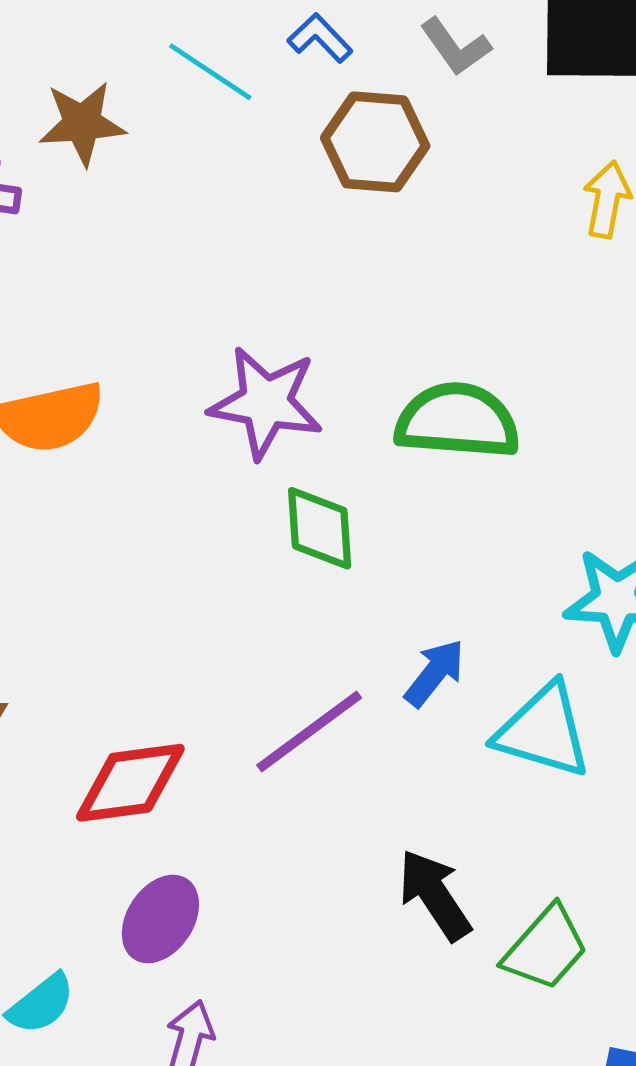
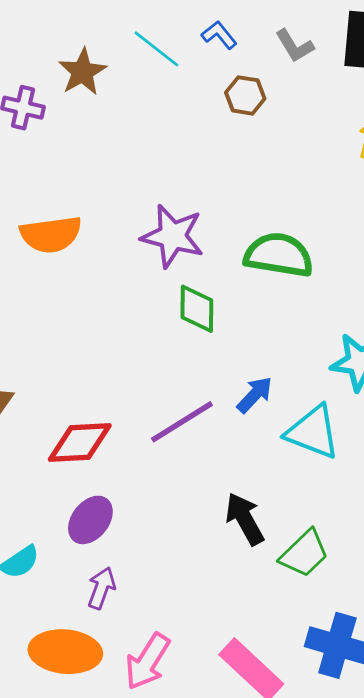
brown star: (82, 123) -> (83, 72), turned -30
brown hexagon: (375, 142) -> (245, 95), size x0.7

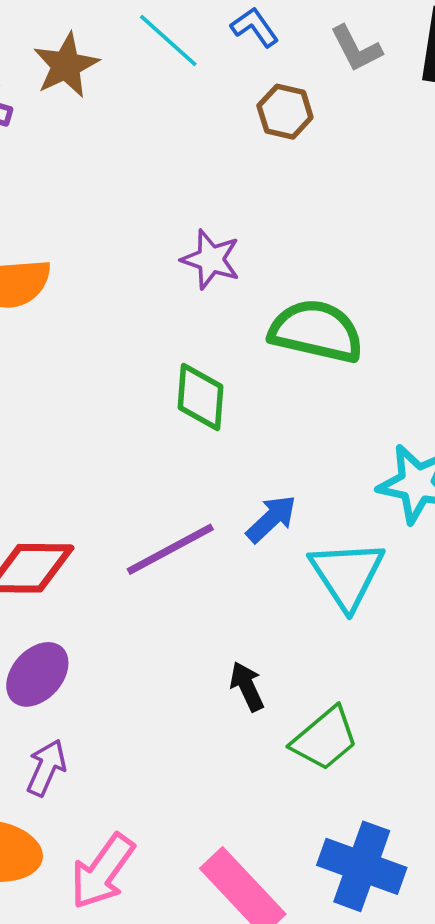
purple star: (173, 236) -> (211, 259), moved, size x0.7
cyan triangle: (313, 432) -> (347, 575), turned 32
black arrow: (245, 519) -> (247, 686), size x0.7

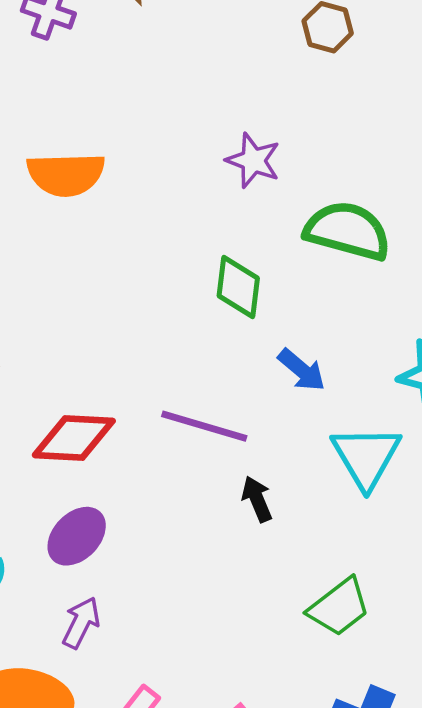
blue arrow: (271, 519) -> (302, 370), moved, turned 81
purple line: (170, 549) -> (204, 426), turned 42
black arrow: (247, 686) -> (257, 499), moved

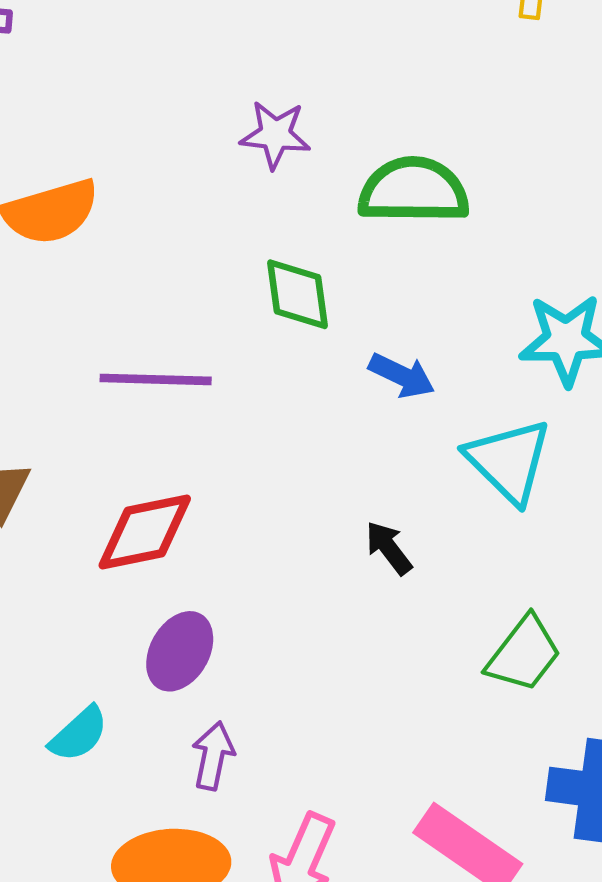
purple line: (204, 426) -> (156, 379), moved

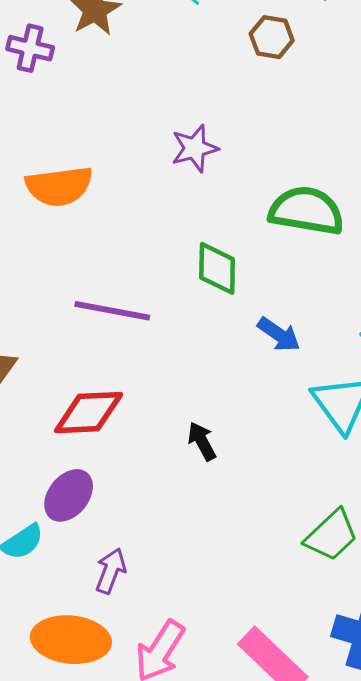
purple star: (275, 135) -> (195, 148), moved, turned -30
black arrow: (389, 548) -> (202, 441), moved
purple ellipse: (180, 651) -> (69, 495), moved

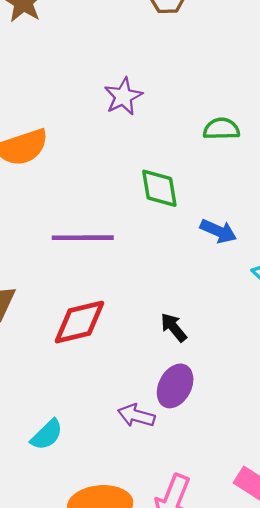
green semicircle: (306, 211) -> (221, 129), size x0.6
purple ellipse: (69, 495) -> (175, 386), moved
purple arrow: (111, 571) -> (136, 416), moved, turned -84

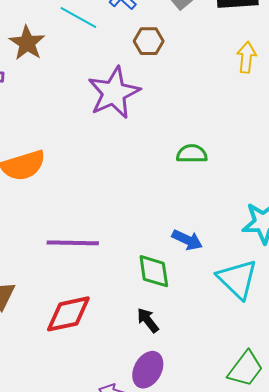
purple star: (123, 96) -> (114, 93), moved, size x1.6
green diamond: (159, 188) -> (154, 271), moved

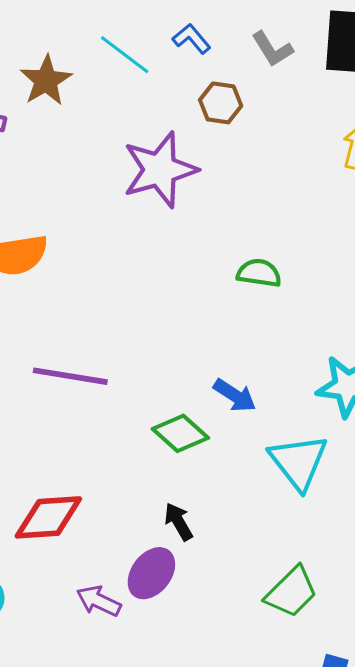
green diamond: (154, 271) -> (180, 433), turned -48
red diamond: (68, 314) -> (48, 517), moved
black arrow: (148, 320) -> (179, 522), moved

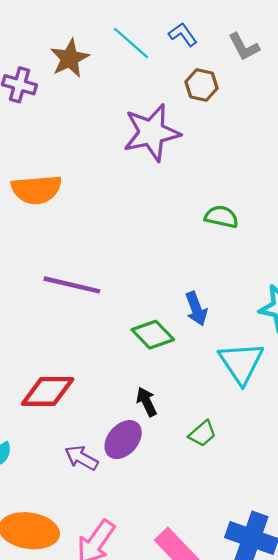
blue arrow: (235, 395) -> (196, 309), turned 32
green trapezoid: (291, 592) -> (202, 434), moved, size x0.7

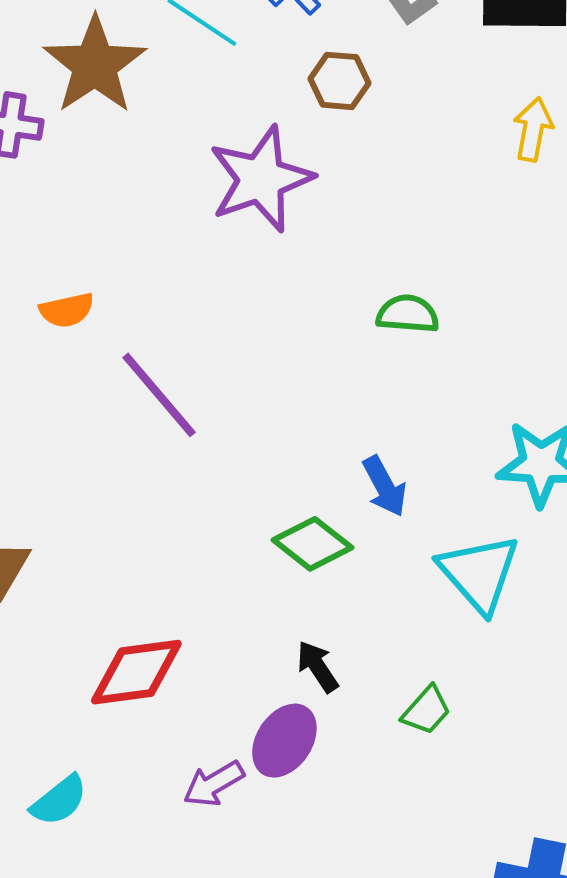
brown star: (70, 58) -> (95, 65), size x1.4
orange semicircle: (36, 190) -> (67, 310), size x0.6
purple line: (72, 285) -> (159, 395), moved, turned 44
purple arrow: (81, 458) -> (214, 784), turned -52

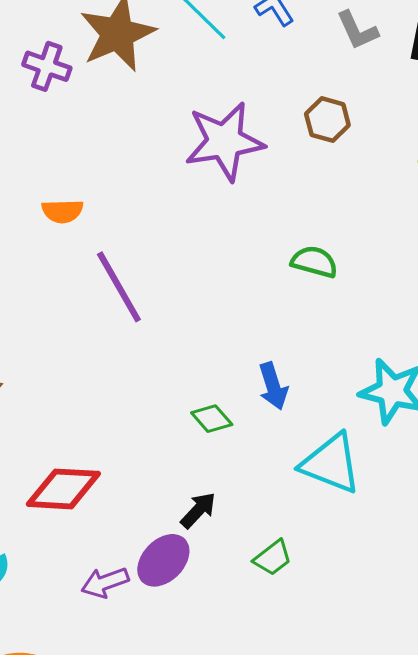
brown hexagon: (339, 81) -> (327, 120), moved
green diamond: (312, 544) -> (212, 419), size x0.7
cyan triangle: (479, 573) -> (331, 464), turned -38
black arrow: (318, 667) -> (198, 510), turned 66

